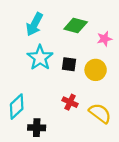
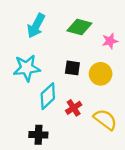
cyan star: (40, 58) -> (27, 68), moved, turned 30
red cross: (70, 102) -> (74, 108), turned 32
cyan diamond: (17, 107) -> (48, 96), moved

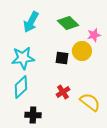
green diamond: (79, 27) -> (68, 23), turned 30
yellow circle: (101, 74) -> (82, 51), moved
cyan diamond: (48, 96) -> (21, 87), moved

